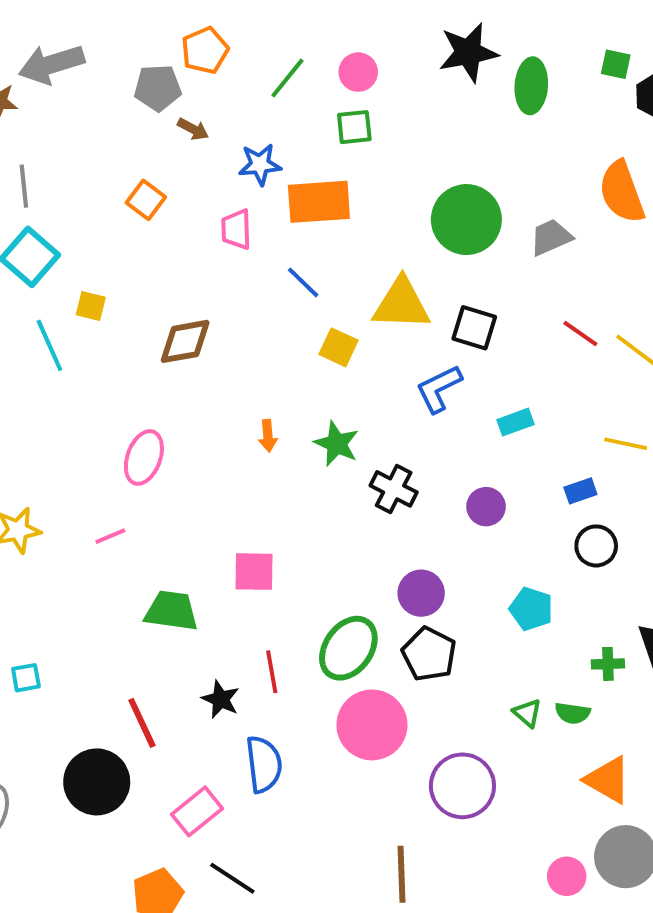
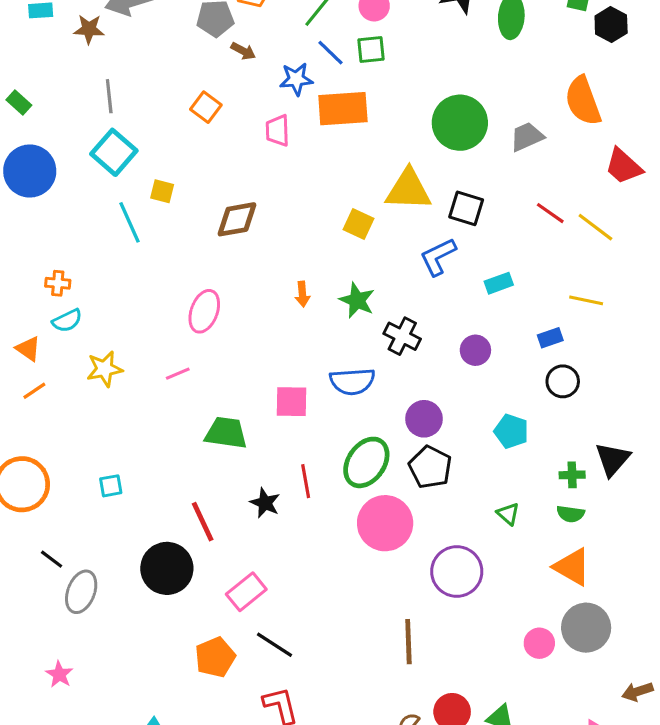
blue line: (303, 282) -> (331, 53), moved
green semicircle: (573, 713) -> (571, 514), moved
blue semicircle: (264, 764) -> (352, 381), moved, turned 93

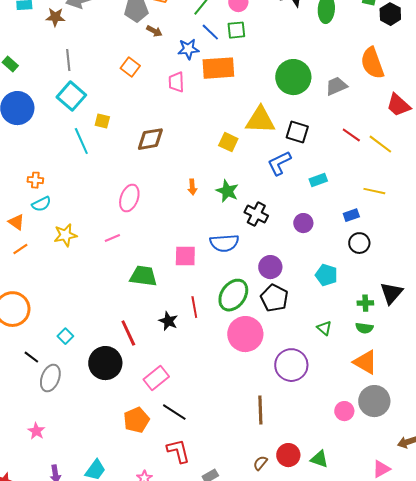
cyan square: (111, 486) -> (65, 336), moved, turned -35

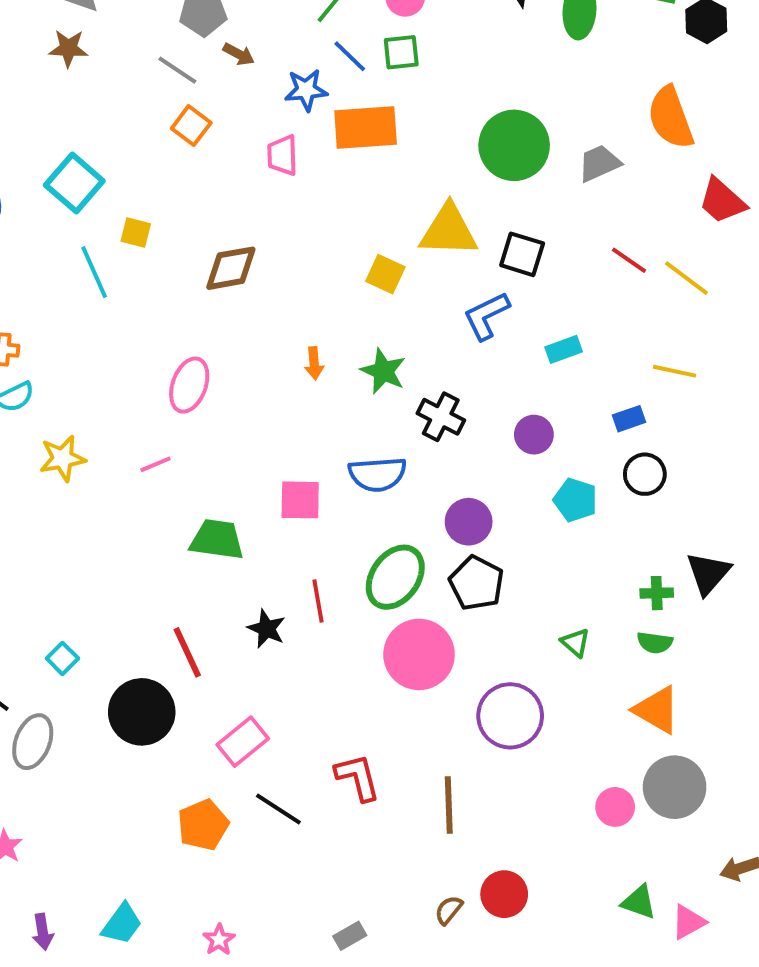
brown star: (55, 17) -> (68, 48), moved
gray line: (68, 60) -> (177, 70), moved, turned -50
cyan pentagon: (326, 275) -> (576, 500), moved
red L-shape: (178, 451) -> (358, 777), moved
green triangle: (319, 459) -> (639, 902), moved

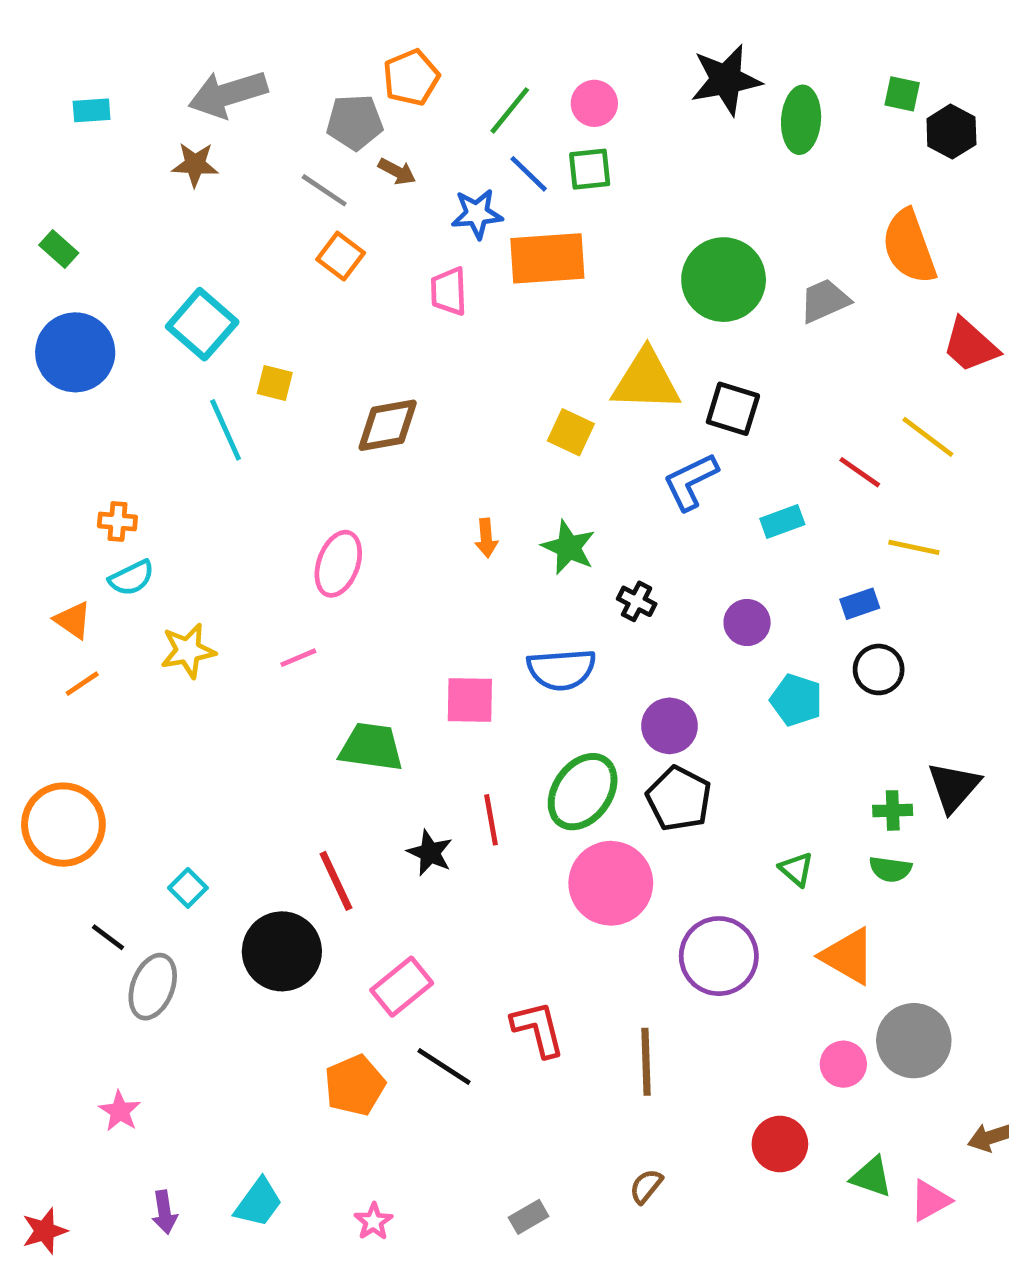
red line: (629, 260) -> (860, 472), moved
black cross: (441, 417) -> (637, 601), size x0.7
orange triangle: (657, 710) -> (848, 956), moved
red circle: (504, 894) -> (780, 1144), moved

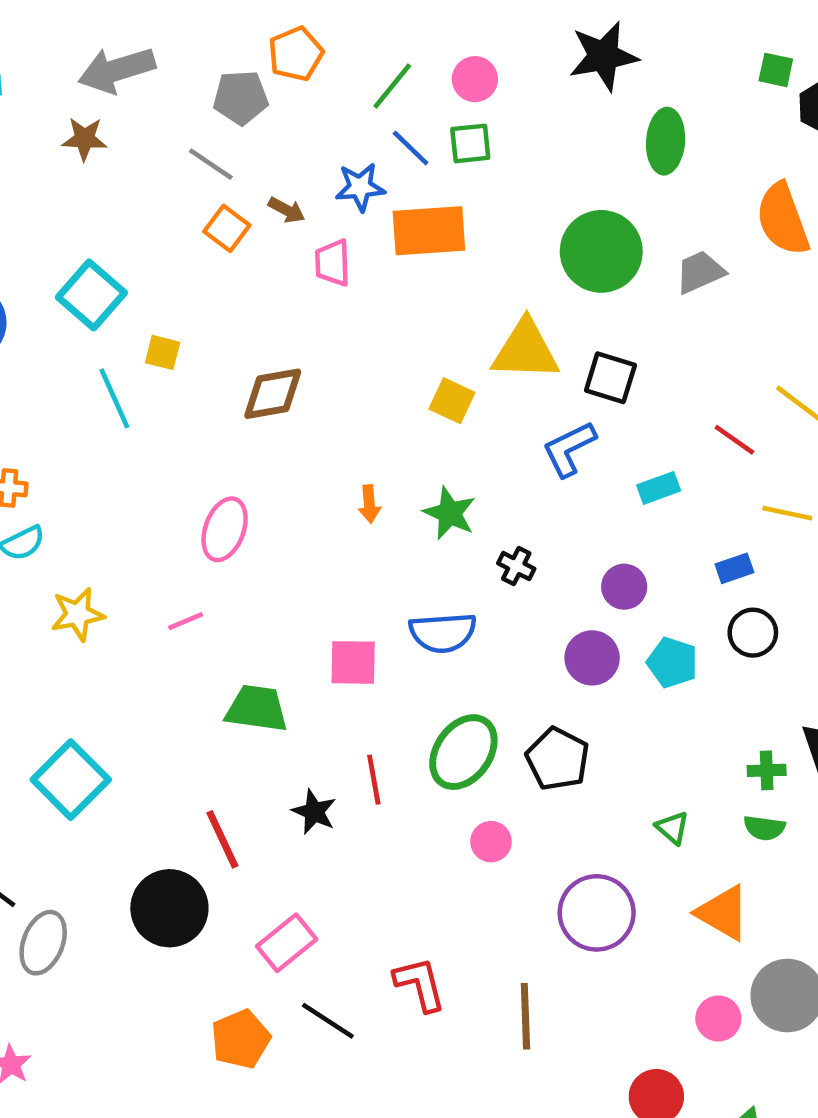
green ellipse: (801, 120) -> (666, 141), moved
brown arrow: (397, 171) -> (287, 210), moved
purple circle: (670, 726) -> (592, 658), moved
pink circle: (611, 883) -> (491, 842), size x0.5
cyan square: (188, 888) -> (71, 780), moved, size x2.0

